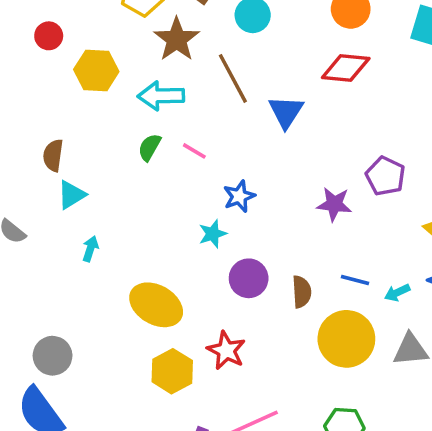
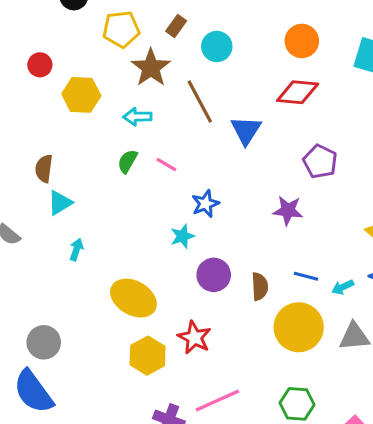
cyan arrow: (161, 96) -> (137, 117), size x0.7
purple pentagon: (385, 176) -> (320, 161), moved

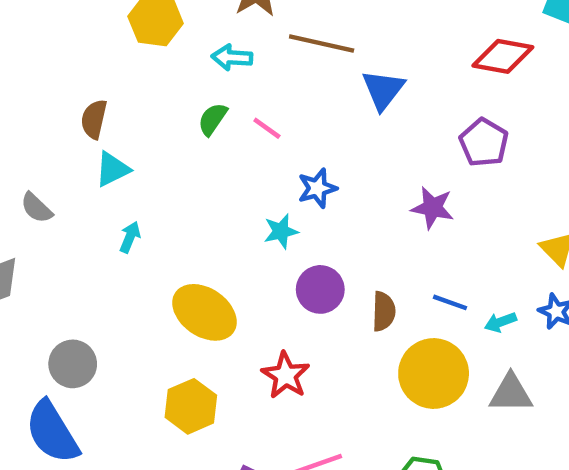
red diamond: (298, 92) -> (503, 56), moved
brown line: (200, 101) -> (322, 44), turned -54
yellow hexagon: (148, 356) -> (191, 406), moved

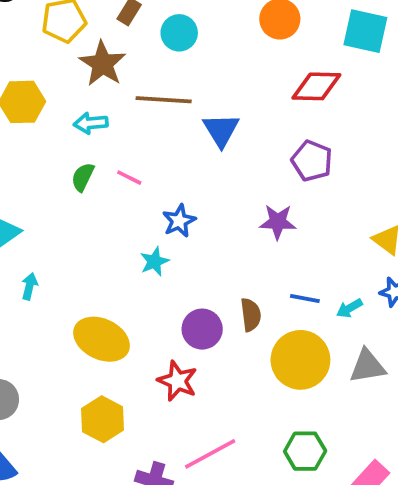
purple circle: (320, 289) -> (202, 329), moved

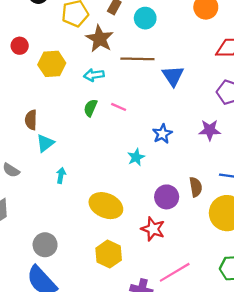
blue star: (179, 221) -> (162, 134), moved

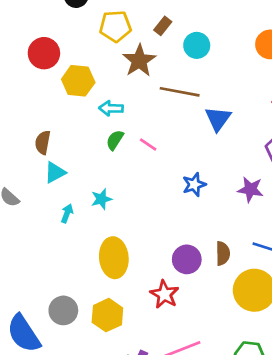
red circle: (20, 46) -> (44, 53), size x1.5
cyan arrow: (94, 75) -> (111, 108), moved
cyan star: (136, 157) -> (101, 199), moved
yellow ellipse: (106, 206) -> (114, 258), turned 52
gray circle: (45, 245) -> (63, 310), moved

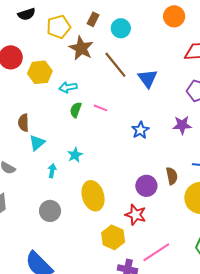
brown line: (180, 92) -> (115, 65), turned 52
gray circle: (63, 310) -> (50, 211), moved
yellow hexagon: (107, 315) -> (113, 237), moved

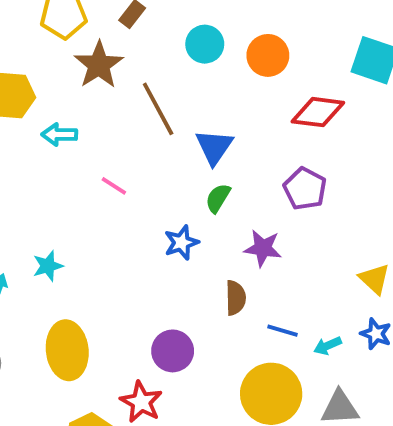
orange circle: (174, 16) -> (268, 55), moved
cyan circle: (121, 28) -> (205, 44), moved
green semicircle: (76, 110) -> (218, 198), moved
brown semicircle: (172, 176) -> (236, 298), moved

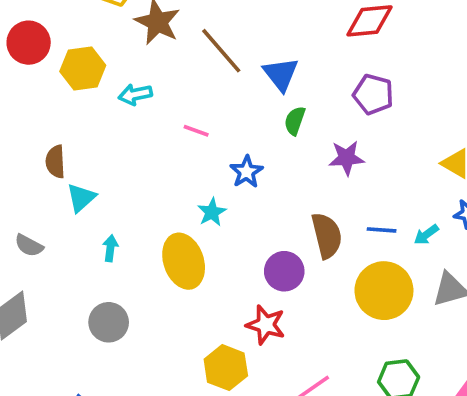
blue star: (181, 243) -> (246, 172), moved
cyan star: (48, 266) -> (212, 212), moved
brown semicircle: (236, 298) -> (327, 236), moved, size x1.4
yellow ellipse: (67, 350) -> (184, 261), moved

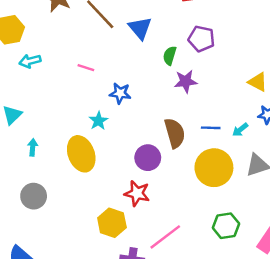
cyan arrow: (135, 94) -> (30, 61), moved
green semicircle: (295, 121) -> (170, 56), moved
blue star: (246, 172) -> (120, 93), turned -30

